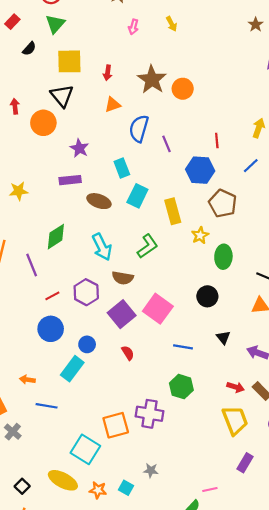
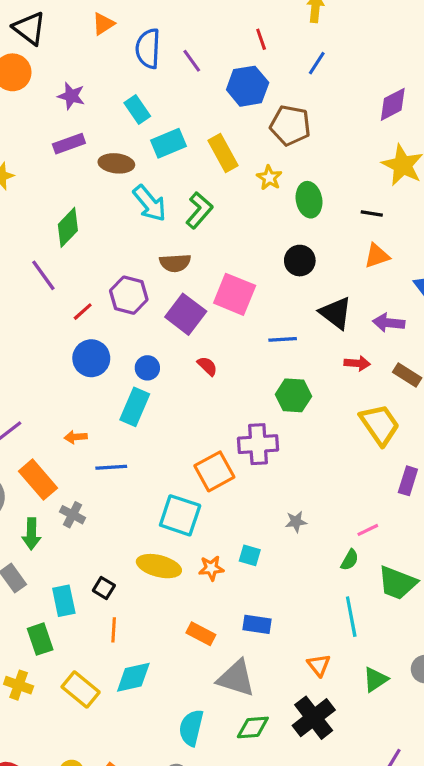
cyan rectangle: (137, 196) -> (168, 143), turned 55
cyan arrow: (102, 247) -> (150, 203), moved
black triangle: (223, 338) -> (336, 313), size x1.6
red arrow: (236, 387) -> (357, 363), moved
gray star: (151, 470) -> (296, 522), moved

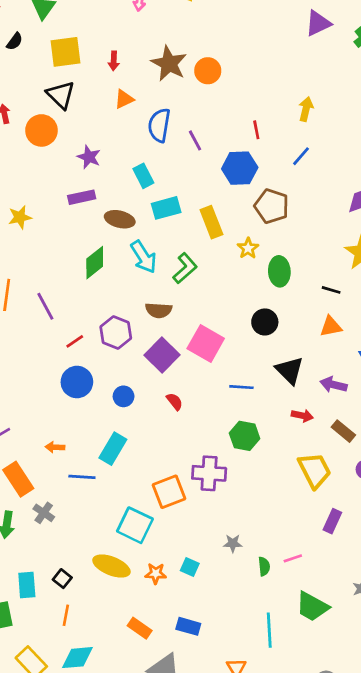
green diamond: (68, 227) -> (95, 263), moved
cyan rectangle: (135, 407) -> (113, 449), moved
green semicircle: (350, 560) -> (264, 566), moved, turned -42

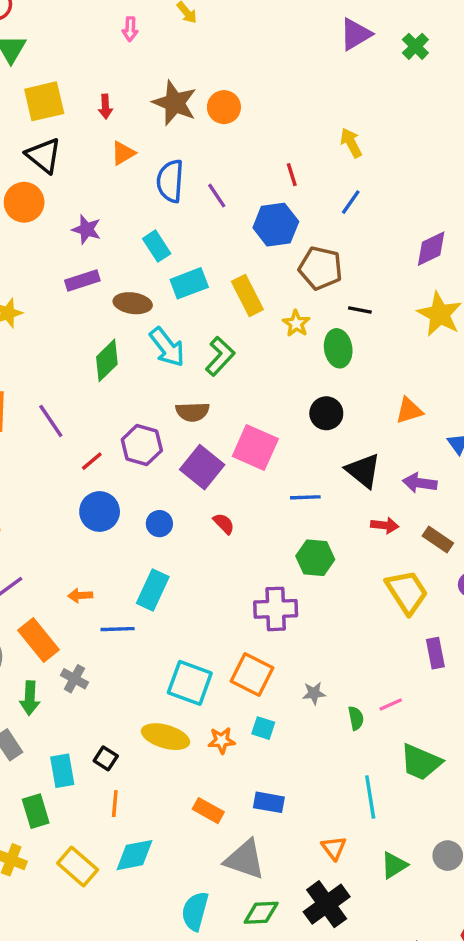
yellow arrow: (306, 109) -> (351, 143), turned -35
black line: (331, 290) -> (360, 310), moved
orange square: (169, 492) -> (252, 675), moved, turned -36
purple rectangle: (332, 521) -> (435, 653), turned -30

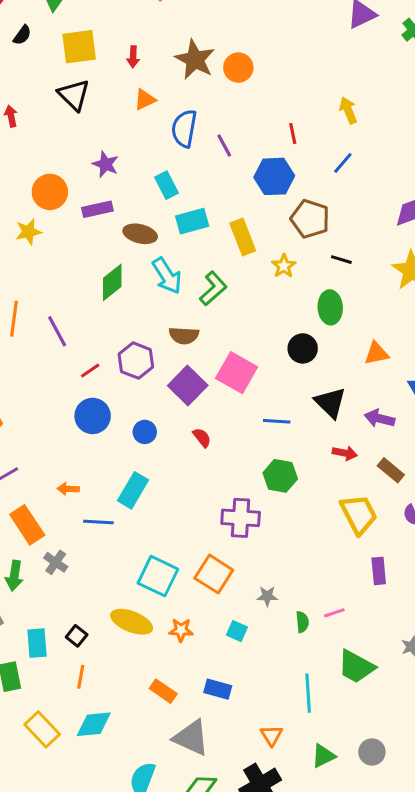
orange circle: (24, 202) -> (50, 192), moved
green ellipse: (338, 348) -> (330, 307), moved
cyan square: (263, 728) -> (237, 631), moved

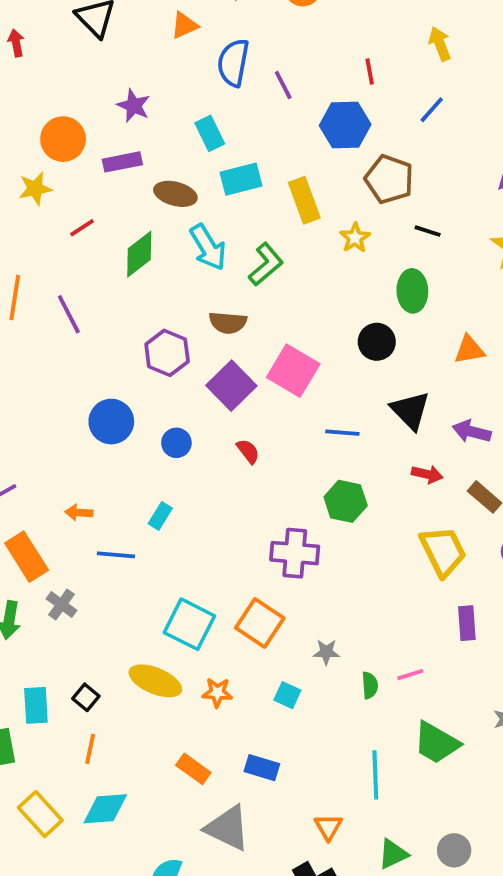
red line: (90, 371) -> (82, 228), moved
cyan rectangle: (133, 490) -> (160, 516), size x0.6

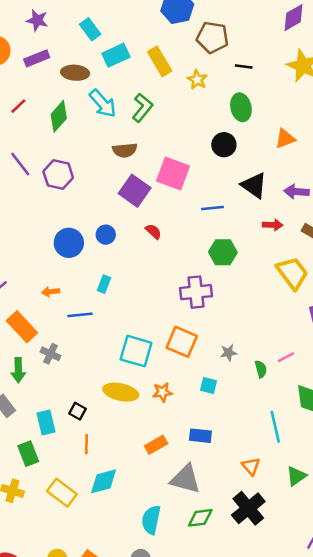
purple hexagon: (167, 353) -> (58, 175), moved
blue circle: (111, 422) -> (69, 243), moved
orange rectangle: (193, 769) -> (156, 445), turned -55

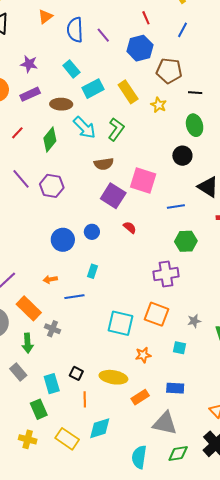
yellow ellipse: (121, 392) -> (113, 377), moved

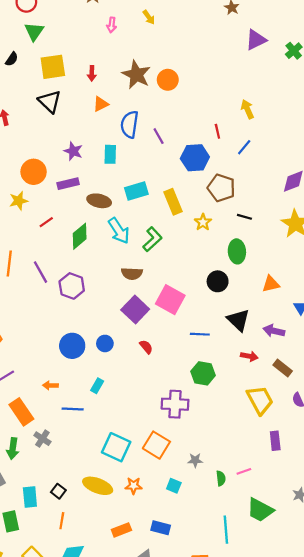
red line: (146, 18) -> (217, 131), moved
cyan rectangle: (71, 69) -> (110, 154), moved, turned 30
yellow ellipse: (113, 377) -> (98, 486), moved

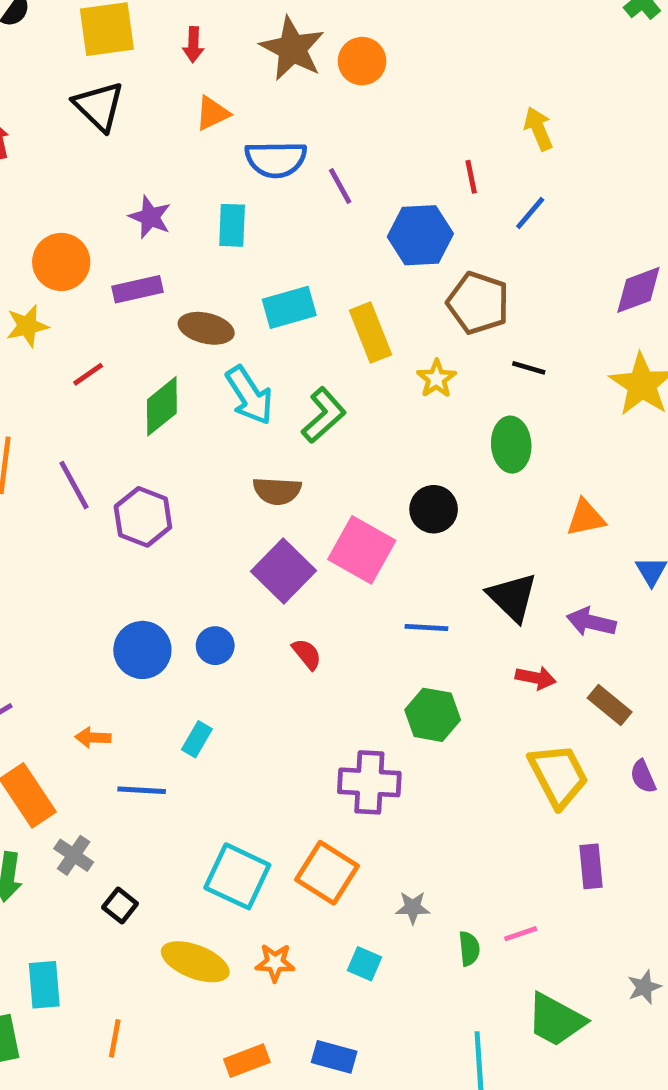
blue semicircle: (130, 124) -> (276, 159), turned -100
black circle: (218, 281) -> (434, 509), moved
black square: (58, 491) -> (120, 906), moved

